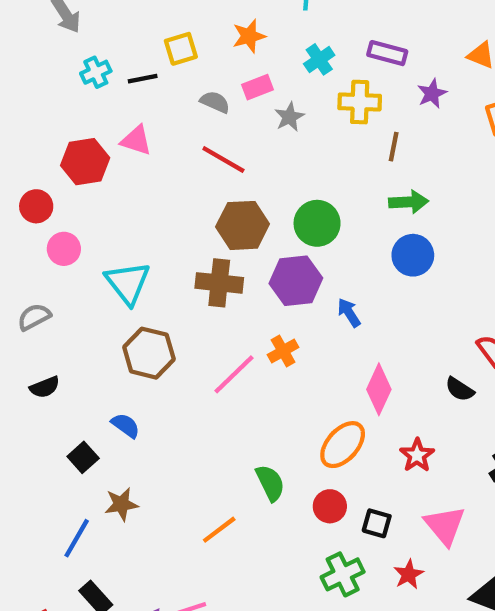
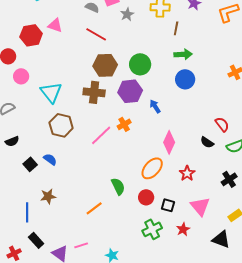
black square: (83, 457) -> (30, 164), moved
blue line: (77, 538) -> (27, 212), turned -30

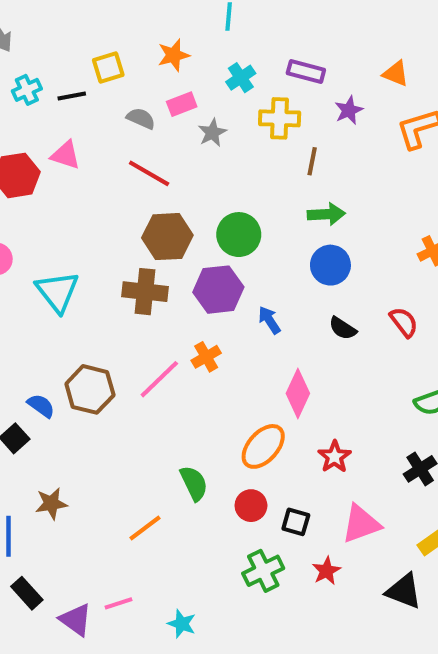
red semicircle: (222, 124) -> (404, 322), moved
brown hexagon: (61, 125) -> (90, 389), moved
black semicircle: (207, 142) -> (343, 328), moved
blue semicircle: (50, 159) -> (41, 406), moved
pink triangle: (200, 206) -> (361, 524), turned 50

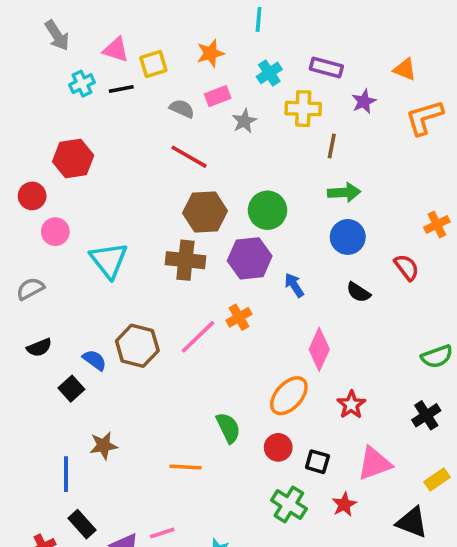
pink triangle: (66, 155) -> (116, 50), moved
red semicircle: (404, 322) -> (407, 267), moved
orange line: (145, 528) -> (185, 467), turned 40
green cross: (263, 571) -> (289, 504), turned -32

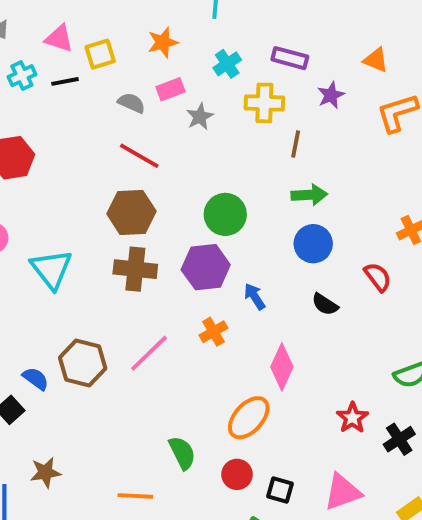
brown hexagon: (205, 212) -> (131, 212), moved
orange cross: (239, 317) -> (214, 332), moved
red star: (351, 405) -> (352, 418), moved

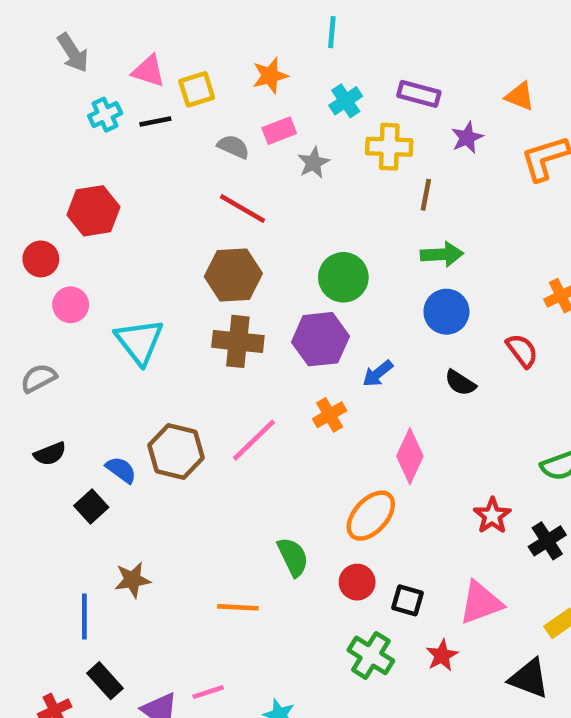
blue arrow: (255, 296) -> (378, 374), turned -96

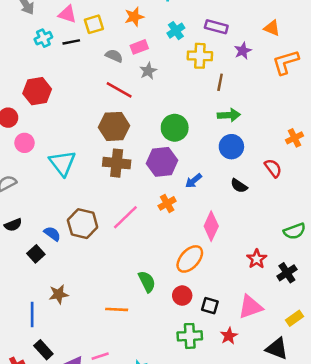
gray star: (314, 163) -> (148, 71), moved
green cross: (371, 655) -> (190, 336), turned -35

